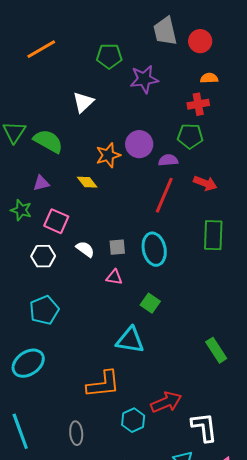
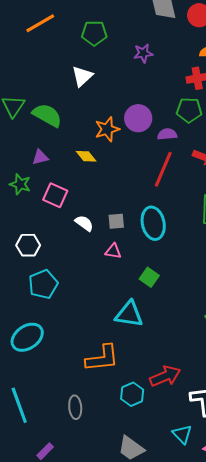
green pentagon: (109, 56) -> (94, 33), moved
purple star: (144, 79) -> (143, 53), size x0.7
white hexagon: (43, 256) -> (28, 245), moved

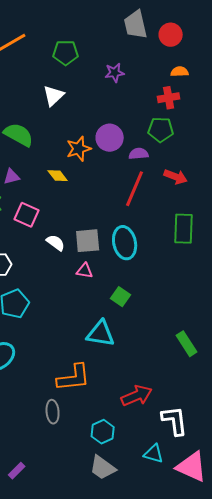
gray square: (116, 221) -> (88, 241), size x1.5
cyan hexagon: (132, 394) -> (103, 432), moved
gray ellipse: (75, 407) -> (53, 412), moved
cyan triangle: (182, 434) -> (154, 454), turned -30

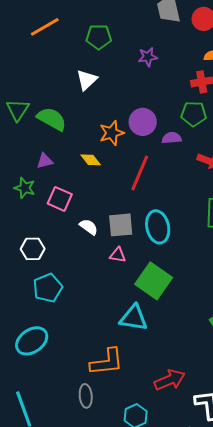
red line: (135, 189) -> (140, 173), moved
green square: (121, 297) -> (154, 281), size x1.8

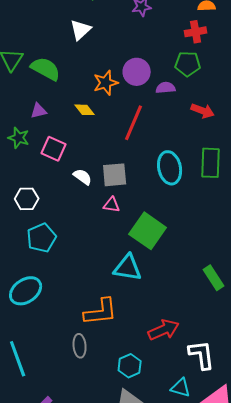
cyan ellipse: (158, 227) -> (170, 168), moved

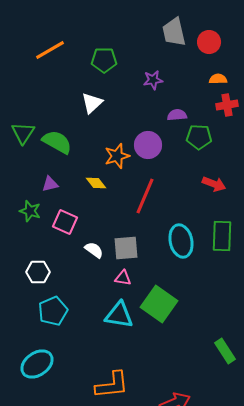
red cross: (196, 32) -> (227, 105), moved
purple semicircle: (166, 88) -> (177, 115), moved
cyan triangle: (128, 268) -> (119, 315), moved

